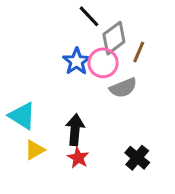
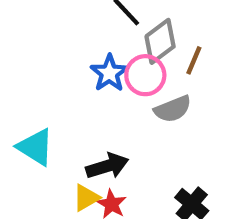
black arrow: (75, 130) -> (107, 166), turned 68
yellow triangle: (35, 150) -> (86, 198), moved

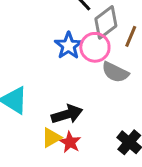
gray semicircle: (173, 109) -> (115, 72), turned 48

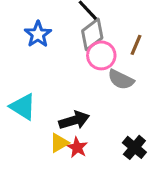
gray diamond: (106, 22) -> (92, 34), moved
blue star: (68, 46) -> (38, 34), moved

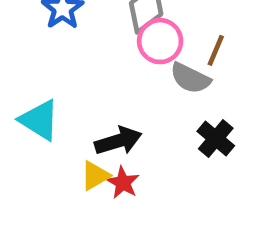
brown line: (136, 45) -> (216, 50), moved
black cross: (134, 147) -> (216, 139), moved

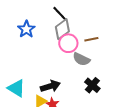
brown line: (216, 50) -> (91, 39), moved, turned 56
cyan triangle: (39, 120) -> (16, 88), moved

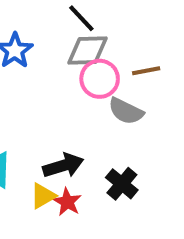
gray diamond: (62, 29) -> (87, 51), turned 35
black cross: (92, 85) -> (122, 184), moved

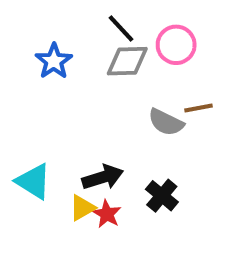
brown line: (146, 71) -> (199, 108), moved
pink circle: (100, 79) -> (176, 45), moved

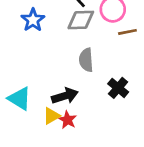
brown line: (199, 108) -> (127, 32), moved
gray semicircle: (166, 122) -> (86, 60), moved, turned 60
black cross: (162, 196) -> (118, 88), moved

